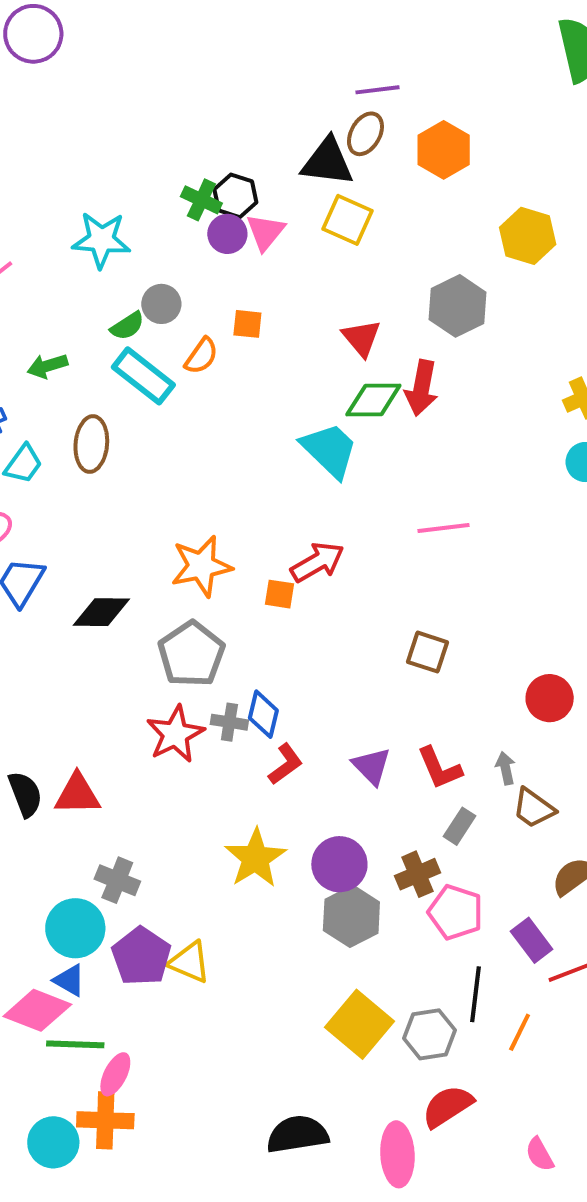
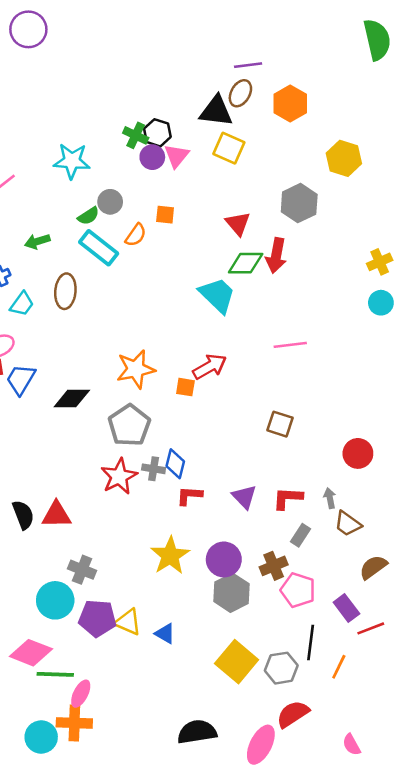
red L-shape: (285, 764) -> (189, 496), turned -140
red L-shape: (440, 768) -> (288, 498), turned 116
purple pentagon: (141, 956) -> (97, 618), turned -30
blue triangle: (69, 980) -> (165, 634), moved
pink ellipse: (397, 1154) -> (261, 745), turned 30

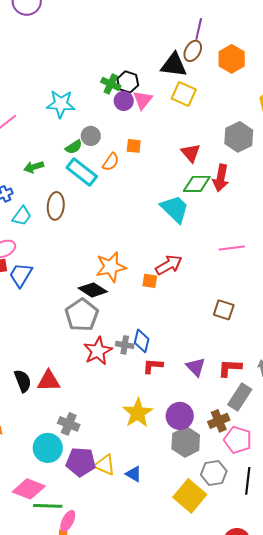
purple line: (248, 65) -> (199, 29), turned -70
black diamond: (72, 399) -> (93, 290), moved, turned 32
gray pentagon: (129, 425) -> (82, 315), moved
gray rectangle: (300, 535) -> (240, 397), size x1.5
gray hexagon: (281, 668) -> (214, 473), moved

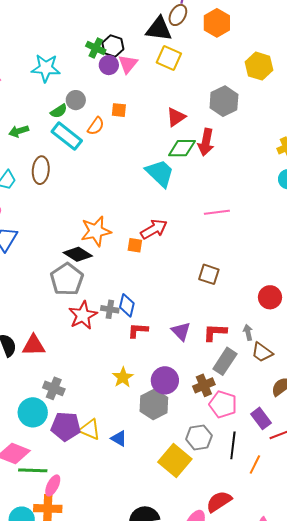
red triangle: (191, 153) -> (176, 117), turned 35
yellow star: (138, 413) -> (123, 377), size x0.7
gray hexagon: (186, 442) -> (154, 404), moved

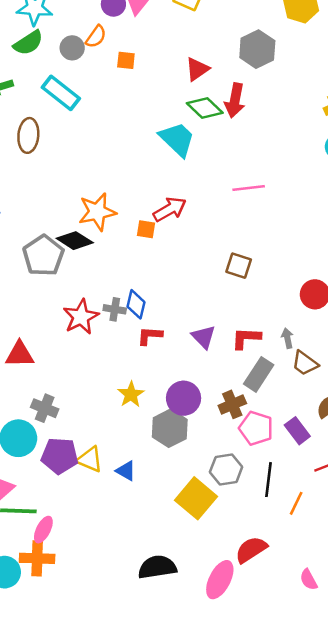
green semicircle: (59, 111) -> (28, 43), moved, size x1.4
orange semicircle: (96, 126) -> (96, 37), moved
green diamond: (182, 148) -> (205, 108), turned 44
gray pentagon: (67, 279) -> (43, 256), moved
purple rectangle: (261, 418) -> (297, 431), moved

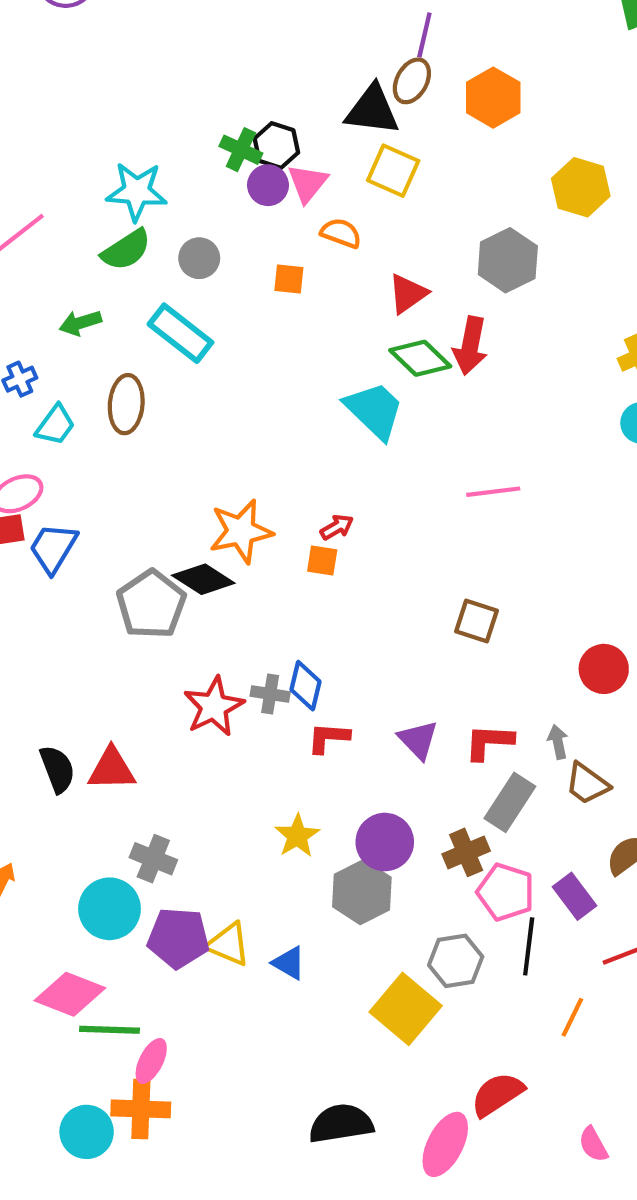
orange semicircle: (96, 37) -> (341, 233), moved, turned -105
red arrow: (170, 209) -> (337, 527), moved, size x0.6
black line: (269, 480) -> (529, 946), moved

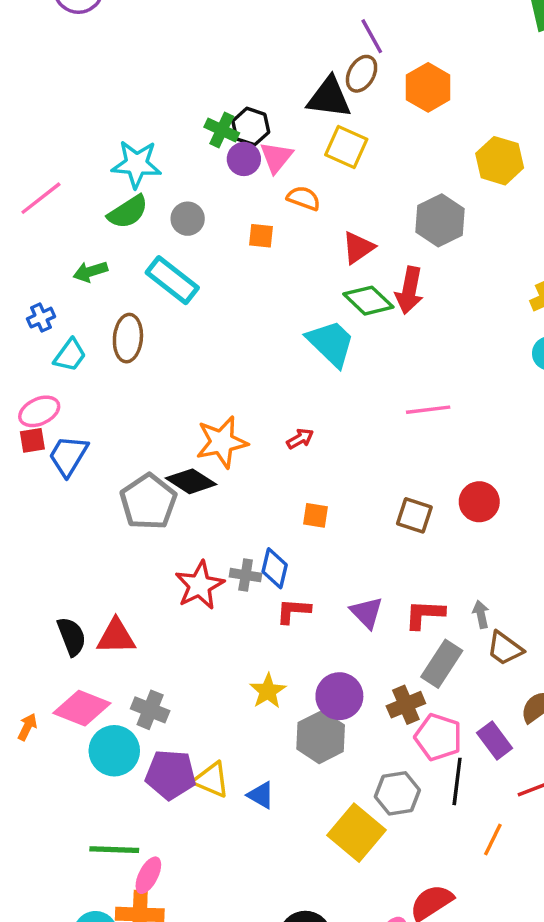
purple line: (424, 35) -> (372, 36), turned -42
orange square: (322, 561) -> (316, 515), moved
red circle: (604, 669) -> (479, 502), moved
pink diamond: (70, 994) -> (82, 708), moved

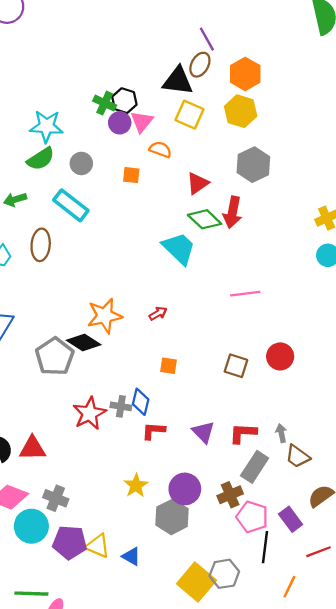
yellow hexagon: (500, 161) -> (241, 111), moved
gray hexagon: (397, 793) -> (224, 574), moved

